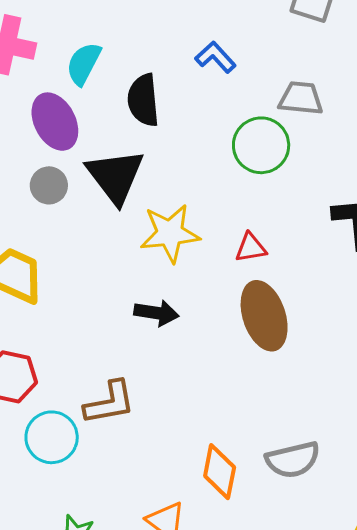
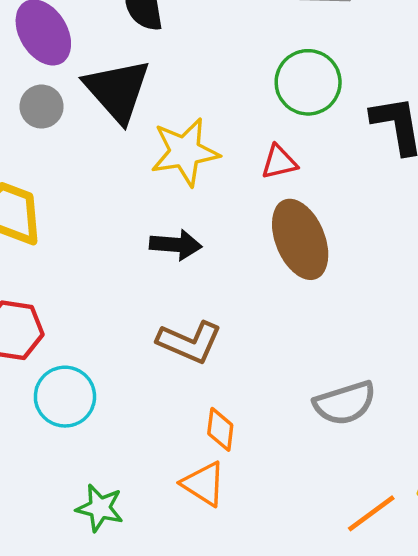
green circle: (261, 145) -> (308, 82), moved
brown L-shape: (110, 403) -> (189, 342), moved, turned 38
orange diamond: (220, 472) -> (220, 429), moved, size x0.7

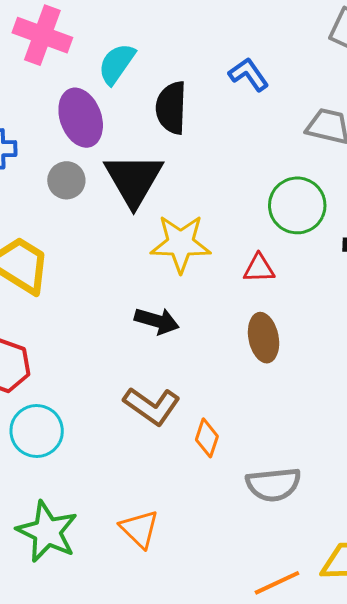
brown ellipse: (300, 239) -> (264, 338), size x0.7
orange diamond: (220, 429) -> (207, 438), moved
green star: (100, 508) -> (47, 532), size x1.5

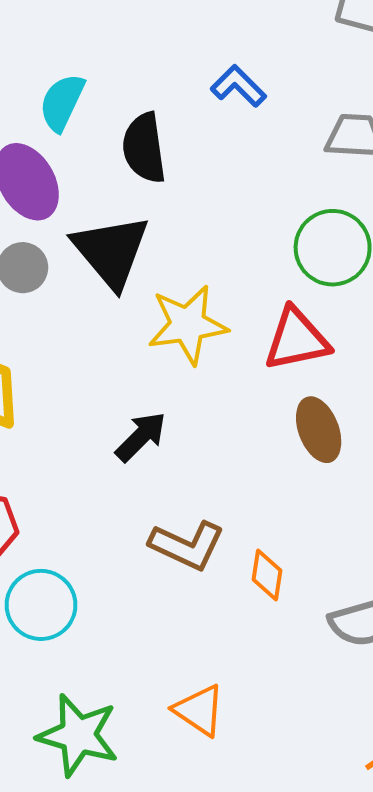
red triangle: (259, 268) -> (297, 339), size x1.6
black arrow: (157, 321) -> (141, 437), moved, turned -51

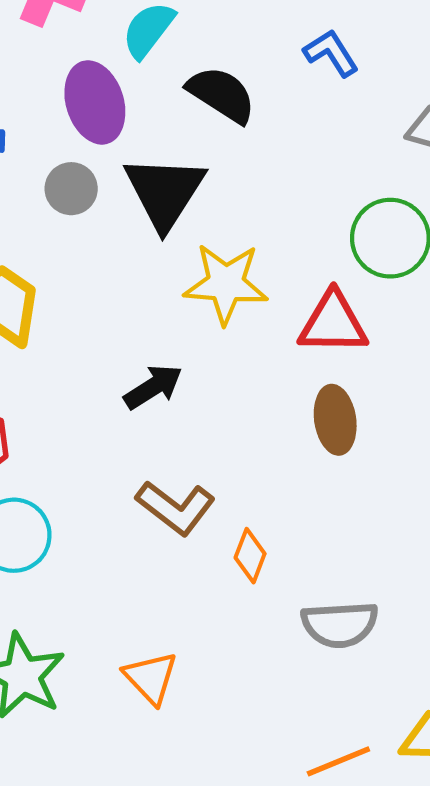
black semicircle: (144, 148) -> (221, 94), turned 118

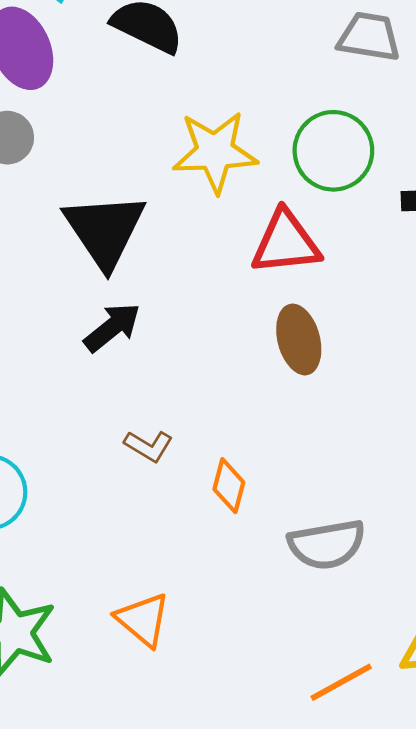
black triangle: (165, 192) -> (105, 230), moved
yellow star: (226, 284) -> (215, 152), moved
brown L-shape: (176, 508) -> (149, 446), size x0.6

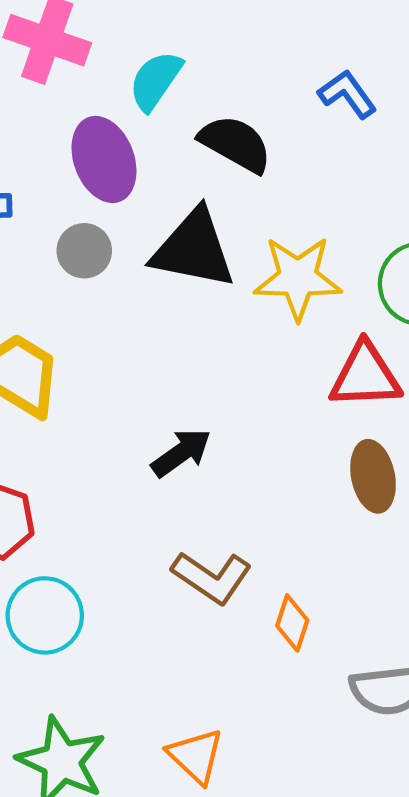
black triangle: (105, 230) -> (194, 249), moved, turned -48
brown L-shape: (149, 446) -> (212, 577), size x1.6

